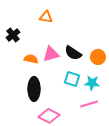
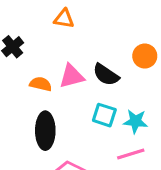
orange circle: (98, 57) -> (145, 56), moved

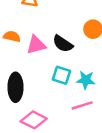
orange semicircle: (41, 84) -> (12, 36), moved

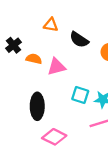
black semicircle: (63, 44) -> (79, 40), moved

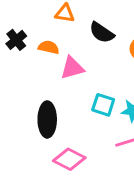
orange semicircle: (34, 59) -> (49, 47), moved

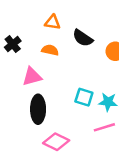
orange semicircle: (49, 47) -> (50, 50), moved
pink triangle: (72, 68) -> (32, 77), moved

